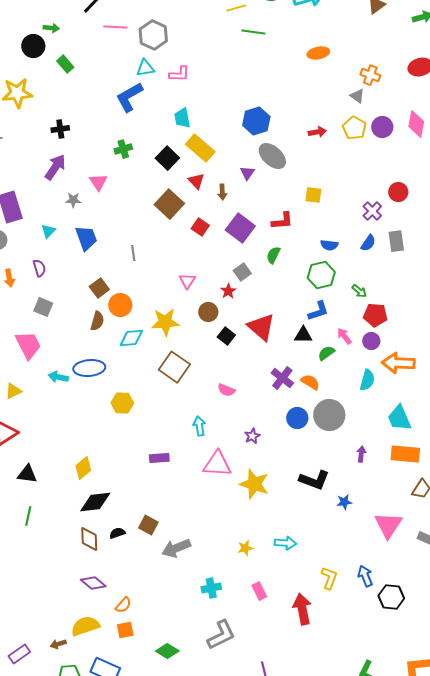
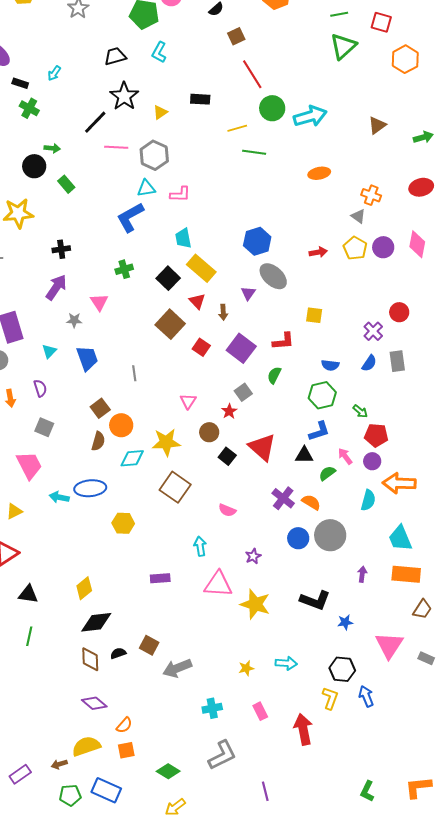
black hexagon: (391, 597) -> (342, 669), moved

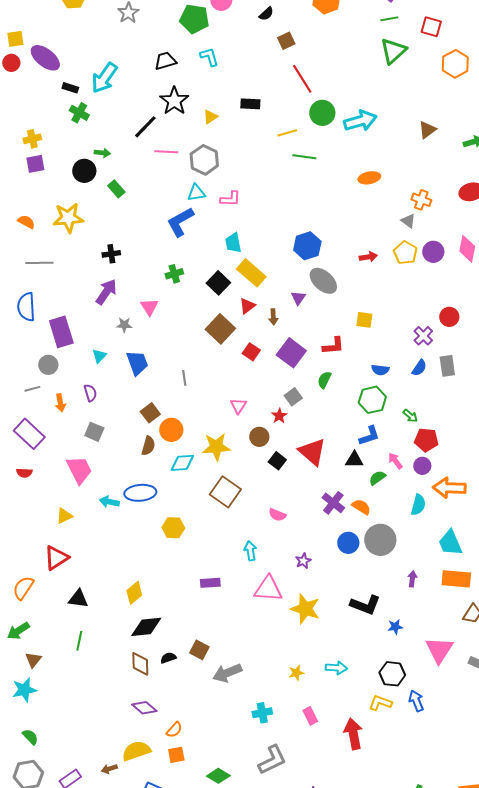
cyan L-shape: (159, 52) -> (209, 57), turned 135
cyan arrow: (54, 73) -> (104, 78), size x2.0
red triangle: (197, 301) -> (247, 306), turned 36
yellow L-shape: (330, 698) -> (380, 703), turned -90

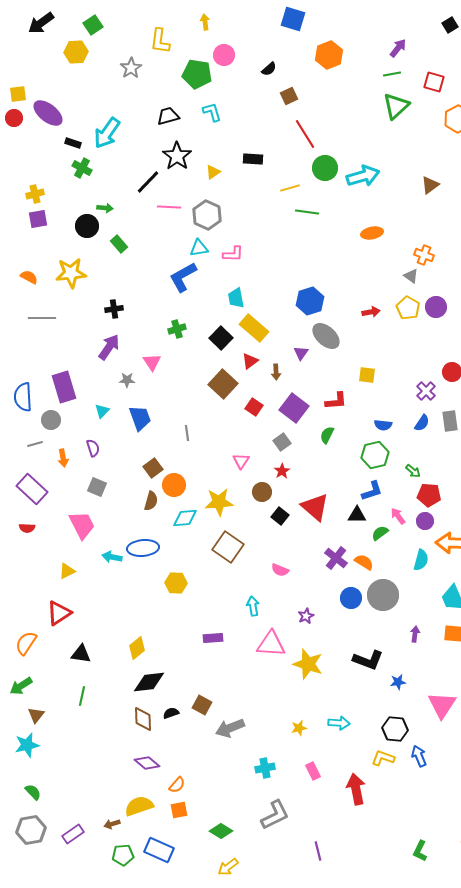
blue semicircle: (26, 307) -> (23, 397), moved
gray square: (293, 397) -> (282, 442), moved

